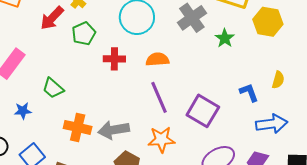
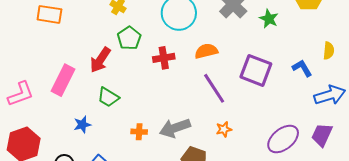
red arrow: (52, 18) -> (100, 60), moved
purple square: (203, 111) -> (256, 70), moved
orange cross: (78, 127) -> (139, 132), size x0.6
orange star: (161, 139) -> (224, 129), size x0.6

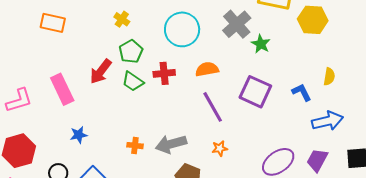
green star: (269, 19) -> (261, 44), moved
pink rectangle: (63, 80) -> (62, 89), turned -56
green trapezoid: (108, 97) -> (133, 81), moved

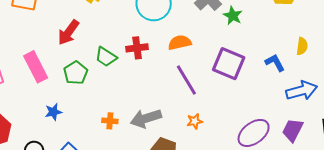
green pentagon: (131, 51) -> (76, 73), moved
red arrow: (101, 71) -> (69, 32), moved

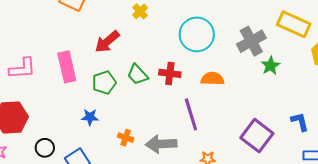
purple square: (229, 64) -> (257, 136), moved
purple line: (186, 80) -> (191, 114), moved
blue star: (53, 112) -> (90, 117), moved

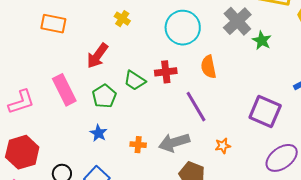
orange semicircle: (212, 79) -> (208, 67), turned -90
blue star: (90, 117) -> (98, 133), turned -30

